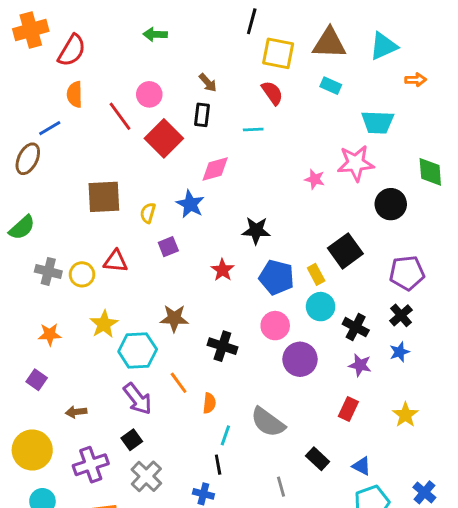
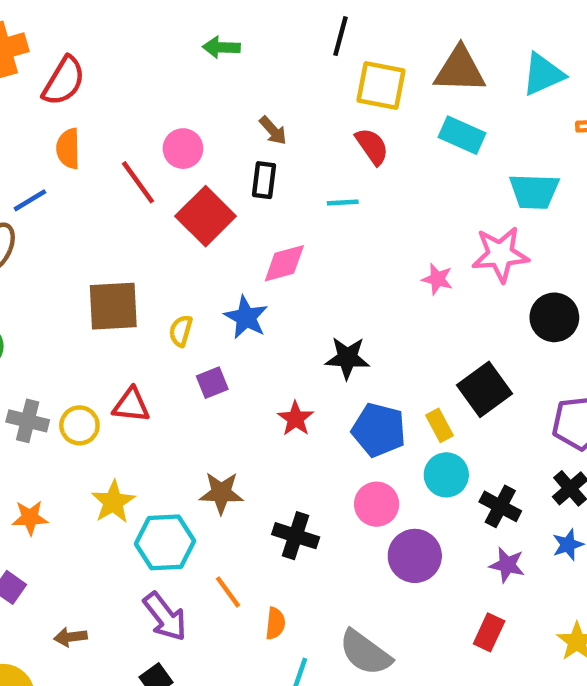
green arrow: (155, 34) -> (221, 47), moved
cyan rectangle: (331, 86) -> (462, 135), size x1.4

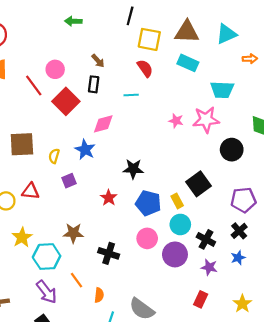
pink star: (437, 279) -> (176, 121), moved
purple circle: (415, 556) -> (175, 254), moved

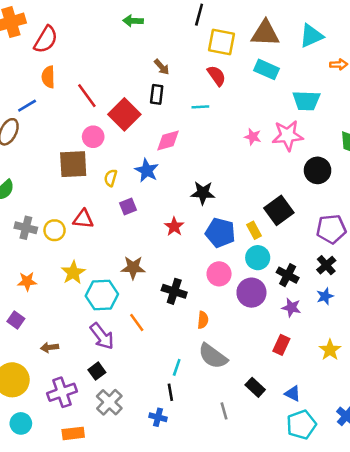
pink circle: (55, 69) -> (93, 137), moved
orange semicircle: (99, 295) -> (203, 320), moved

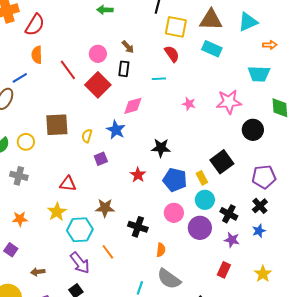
cyan trapezoid: (306, 101) -> (259, 74), moved
pink circle: (93, 137) -> (98, 54), moved
pink star: (253, 137) -> (189, 104), moved
red triangle: (83, 219) -> (68, 184), moved
yellow circle: (55, 230) -> (26, 142), moved

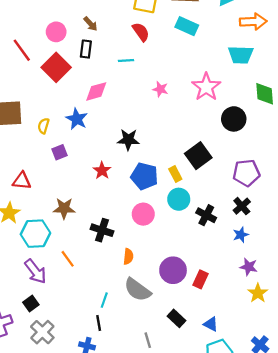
orange arrow: (270, 45) -> (253, 22), size x1.6
pink star: (229, 102) -> (206, 87), turned -30
purple circle: (200, 228) -> (173, 270), moved
purple star: (232, 240) -> (249, 267), moved
yellow star: (263, 274) -> (258, 293), moved

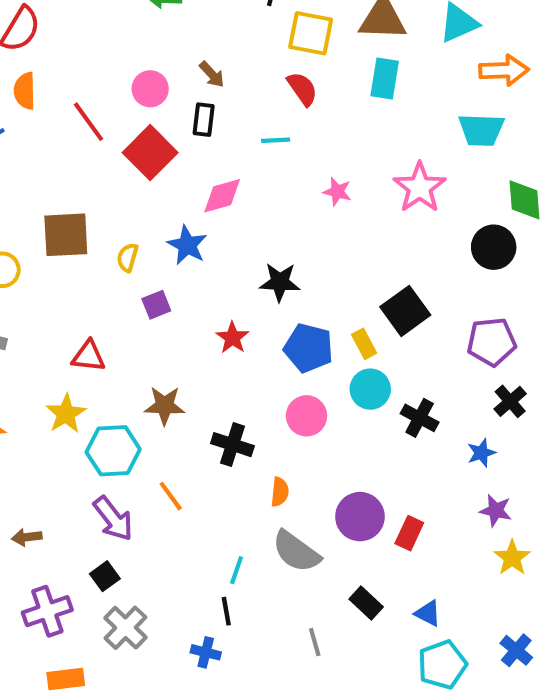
cyan rectangle: (187, 26) -> (385, 78), turned 75
black circle: (234, 119) -> (494, 247), moved
black cross: (242, 206) -> (510, 401), moved

